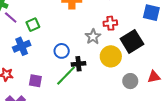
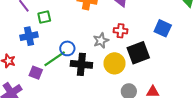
black cross: (78, 64) -> (81, 64), size x1.5
green line: (66, 76) -> (55, 59), moved

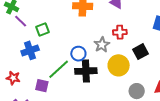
blue circle: (67, 48) -> (78, 54), moved
black square: (138, 53) -> (140, 52), size x0.7

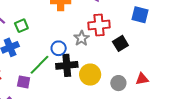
red cross: (120, 32) -> (99, 25), size x1.5
yellow circle: (119, 65) -> (90, 75), moved

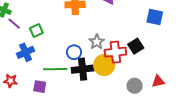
red cross: (99, 25) -> (115, 52), moved
green line: (40, 65) -> (55, 69), turned 45
yellow circle: (90, 75) -> (104, 65), moved

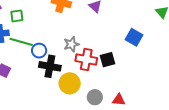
blue circle: (74, 52) -> (39, 51), moved
yellow circle: (104, 65) -> (70, 83), moved
green line: (55, 69) -> (21, 42), moved

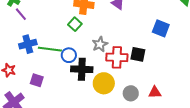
green square: (17, 16) -> (75, 24), moved, turned -32
black square: (107, 60) -> (138, 54), turned 35

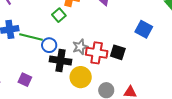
gray star: (100, 44) -> (80, 47), moved
purple square: (37, 80) -> (25, 80), moved

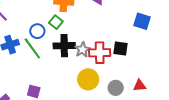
green line: (31, 37) -> (32, 48), turned 50
blue circle: (49, 45) -> (37, 31), moved
black cross: (60, 61) -> (64, 46), moved

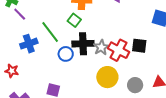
blue circle: (37, 31) -> (66, 54), moved
green line: (32, 48) -> (50, 32), moved
red cross: (100, 53) -> (119, 50), turned 30

